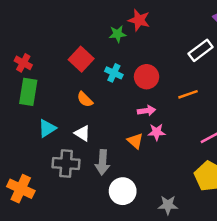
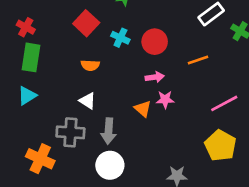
orange semicircle: (85, 99) -> (90, 65), turned -42
cyan triangle: (47, 128) -> (27, 96), moved
orange cross: (21, 189) -> (40, 159), moved
white circle: (123, 191) -> (110, 165), moved

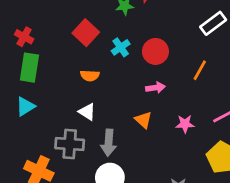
cyan cross: (120, 38) -> (121, 47), turned 30
orange line: (198, 60) -> (200, 70), turned -42
pink star: (165, 99) -> (185, 124), moved

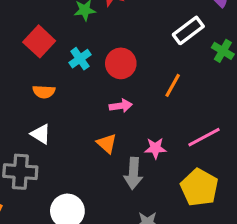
gray arrow: (109, 143) -> (133, 173), moved

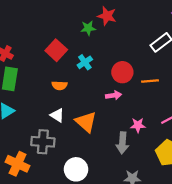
red circle: (121, 63) -> (122, 72), moved
orange line: (173, 85) -> (150, 81), turned 56
orange triangle: (107, 143) -> (86, 122), moved, size x1.5

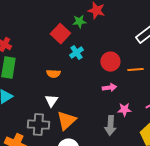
red square: (56, 50) -> (60, 34), moved
pink arrow: (114, 95) -> (109, 88), moved
white triangle: (57, 115) -> (51, 101), turned 32
orange triangle: (86, 122) -> (66, 121), moved, turned 35

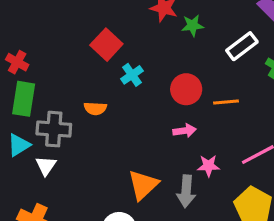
green star: (79, 22) -> (193, 25), moved
white triangle: (51, 101) -> (46, 166), moved
orange triangle: (66, 121) -> (143, 185), moved
gray cross: (38, 125) -> (54, 129), moved

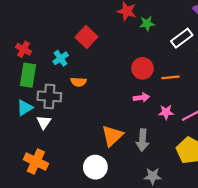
cyan cross: (132, 75) -> (61, 58), moved
pink star: (208, 166) -> (166, 112), moved

